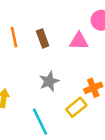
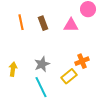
gray star: (49, 81) -> (42, 64), moved

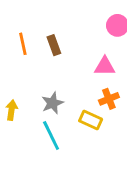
pink triangle: (71, 25) -> (105, 66), moved
yellow rectangle: (69, 76) -> (91, 120), turned 63

